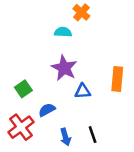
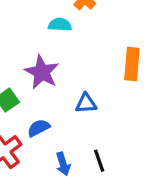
purple star: (64, 68) -> (42, 72), moved
orange rectangle: (117, 79) -> (132, 64), moved

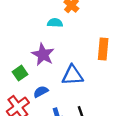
blue triangle: (86, 103) -> (72, 75), size x1.5

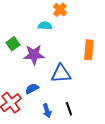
purple star: (43, 55) -> (34, 55), turned -30
green square: (20, 73) -> (13, 44), moved

